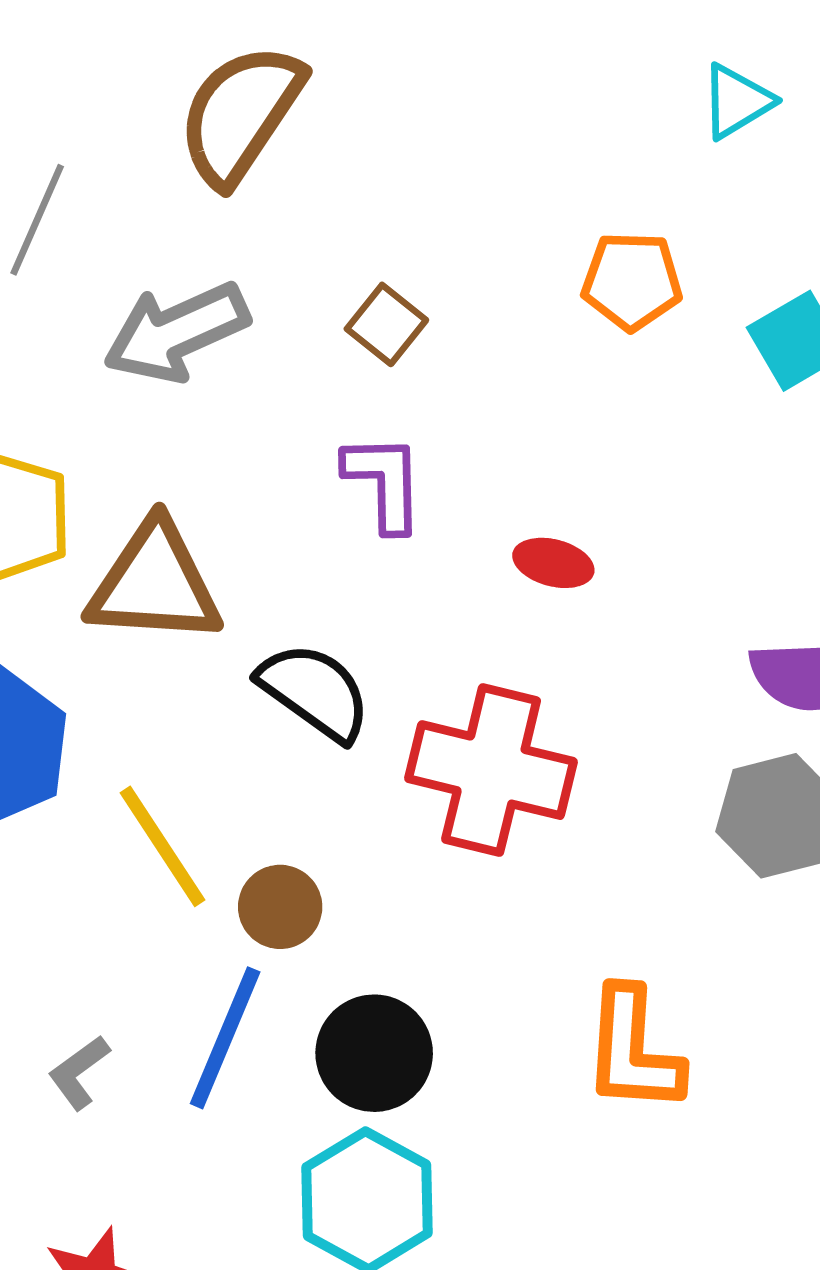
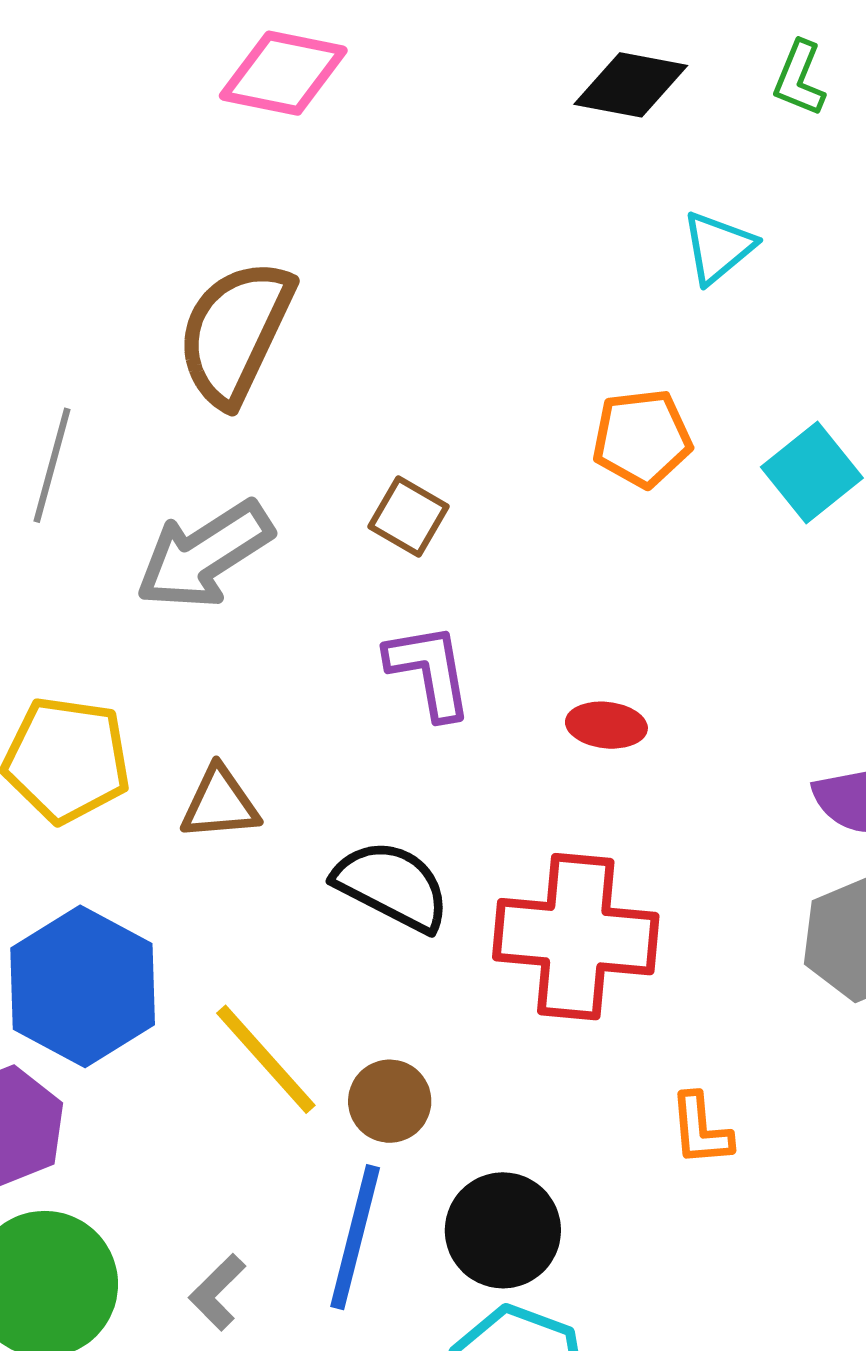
brown triangle: (155, 583) -> (220, 803), size x0.6
orange L-shape: (633, 1050) -> (701, 1130), moved, size x0.6

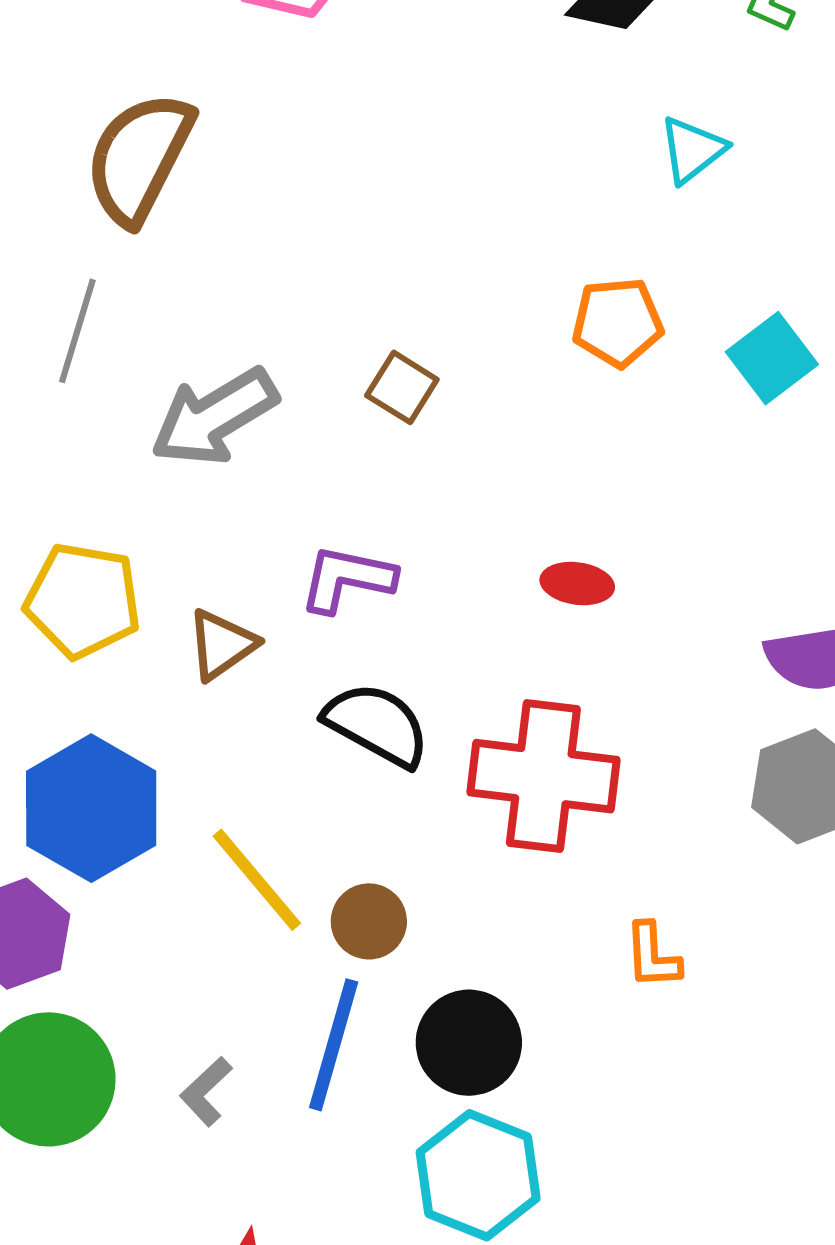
brown semicircle: (235, 332) -> (139, 158), moved
purple L-shape: (429, 671) -> (347, 579), moved, turned -70
brown triangle: (220, 803) -> (222, 645), turned -32

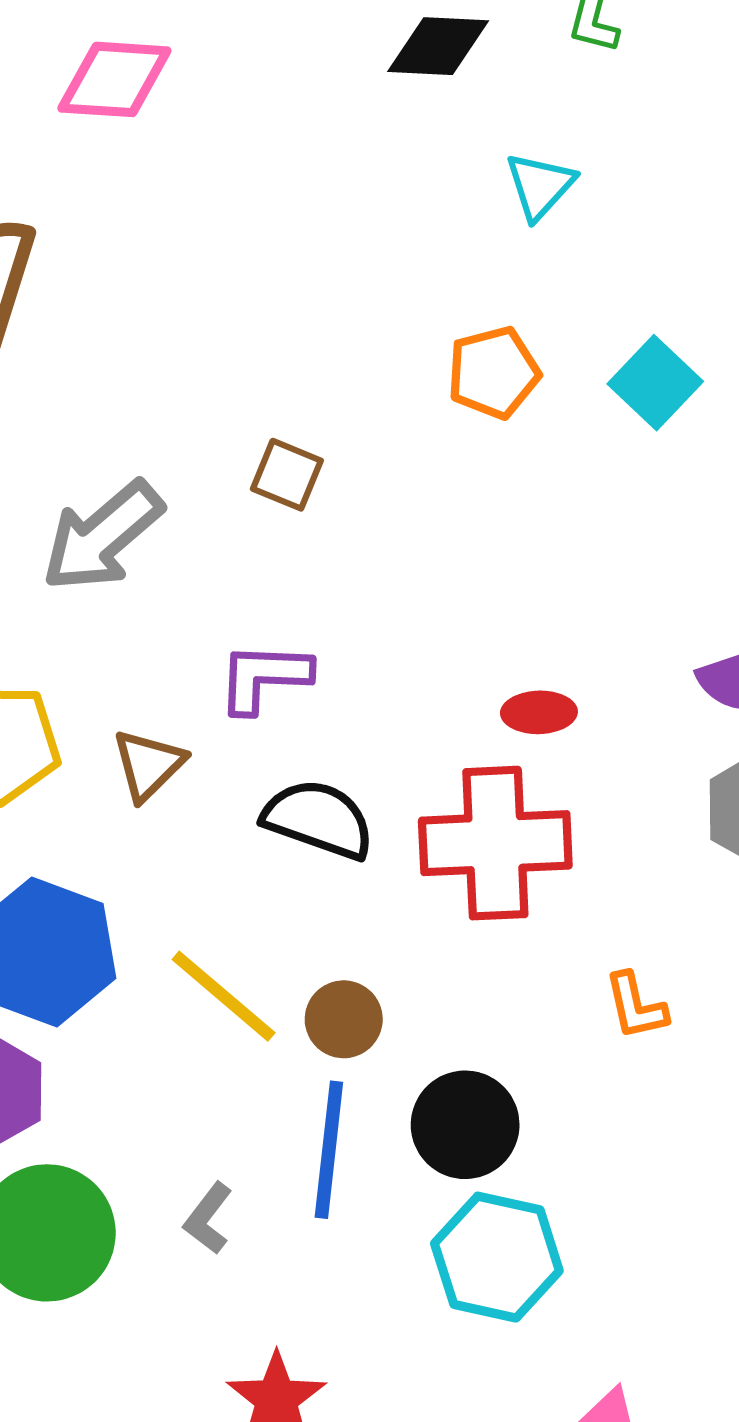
red ellipse: (577, 584) -> (539, 712), moved

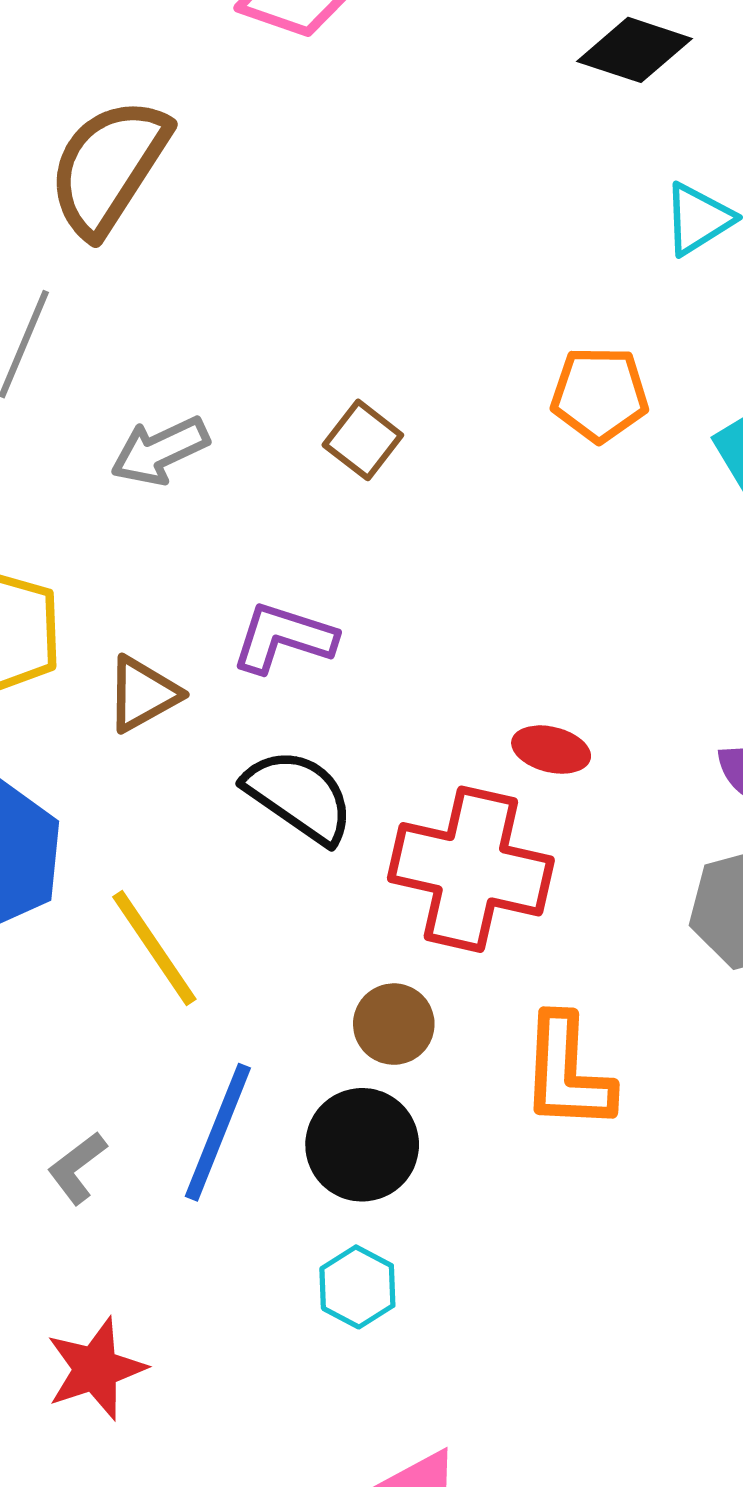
gray arrow: (102, 536) -> (160, 451), size x0.7
orange L-shape: (636, 1006) -> (567, 1073), size x1.6
brown circle: (344, 1019) -> (394, 1024), moved
cyan hexagon: (497, 1257) -> (357, 1287), size x0.6

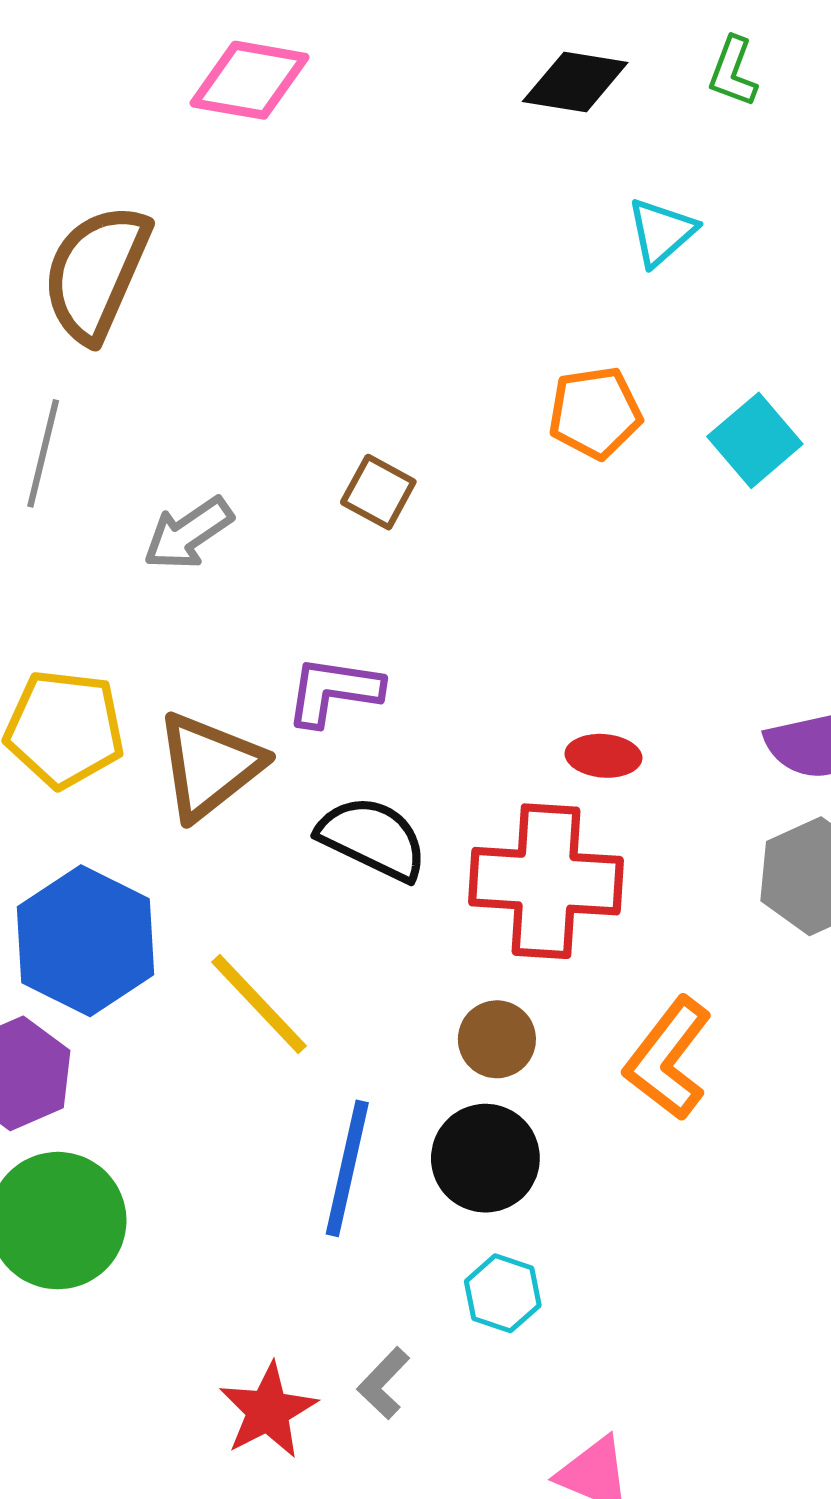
brown triangle: (143, 694) -> (209, 766), size x1.5
orange L-shape: (567, 1073) -> (668, 1059), turned 44
gray L-shape: (77, 1168) -> (384, 1383), moved

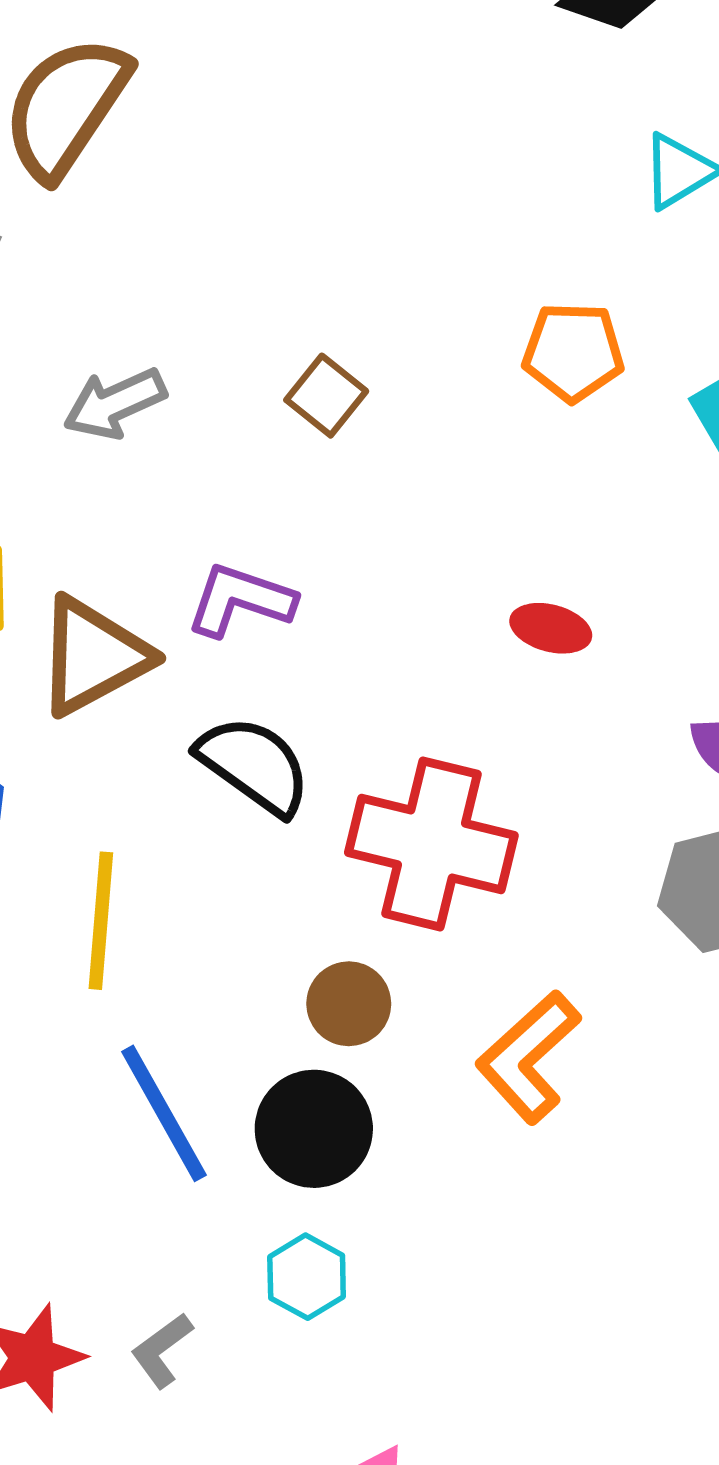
red ellipse: (603, 756) -> (551, 628), moved
yellow line: (259, 1004) -> (101, 921), turned 38
blue line: (347, 1168) -> (164, 1113), turned -52

